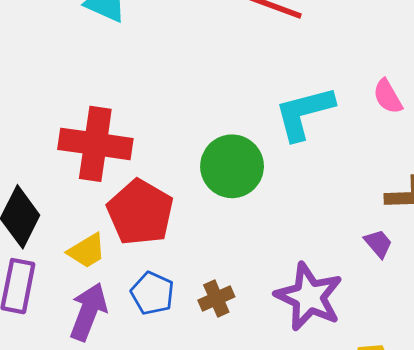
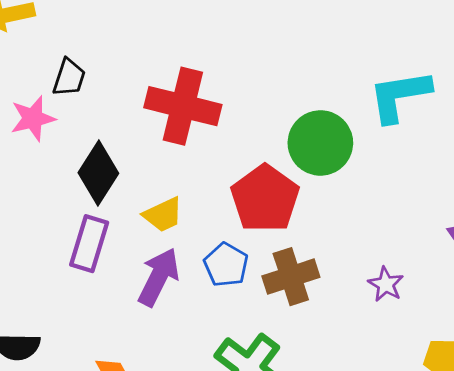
red pentagon: (140, 212) -> (265, 198), moved
purple star: (309, 297) -> (386, 284), size x0.5
brown cross: (216, 299) -> (291, 277), size x1.5

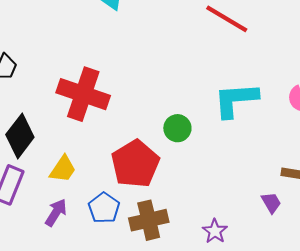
green circle: (320, 143) -> (177, 128), size x0.6
yellow trapezoid: (163, 215) -> (63, 169), turned -36
purple arrow: (159, 277) -> (56, 212), size x0.7

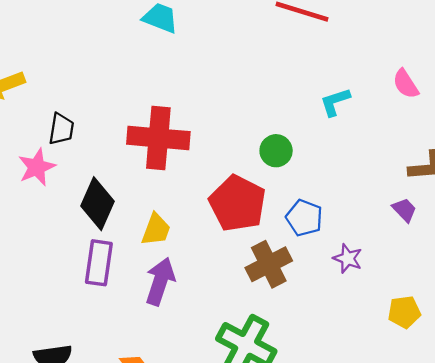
cyan L-shape: (236, 100) -> (335, 102), size x0.6
blue pentagon: (104, 208) -> (304, 218), moved
purple arrow: (56, 212) -> (160, 281), size x1.4

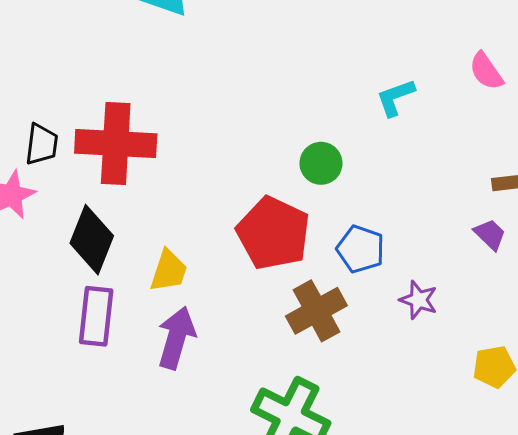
red cross: (158, 138) -> (116, 143), moved

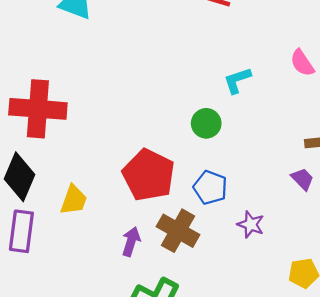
green circle: (321, 163) -> (206, 123), moved
brown cross: (316, 311) -> (178, 231), turned -33
purple arrow: (176, 338) -> (131, 242), moved, size x0.7

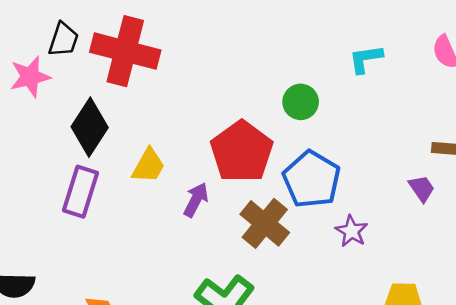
green circle: (206, 123) -> (301, 102), moved
blue pentagon: (210, 187) -> (312, 179), size x1.4
purple arrow: (131, 242) -> (196, 200), moved

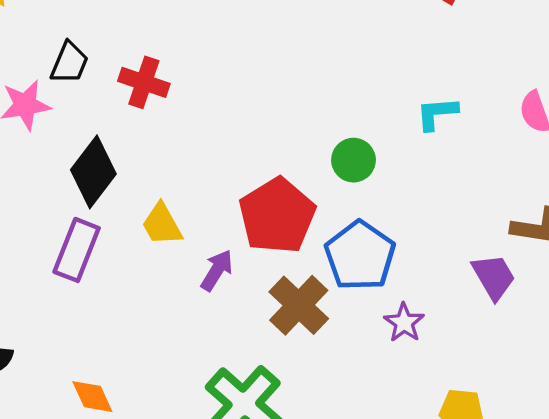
red cross: (125, 51) -> (144, 82), size x0.6
yellow trapezoid: (148, 166) -> (162, 224), turned 117
purple trapezoid: (422, 188) -> (494, 277), size x1.4

